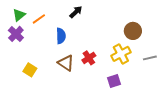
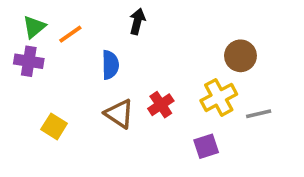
black arrow: (76, 12) -> (137, 21), turned -32
purple cross: (16, 34) -> (29, 61), turned -35
gray line: (150, 58) -> (259, 114), moved

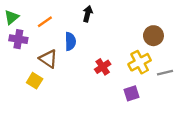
green triangle: (34, 27) -> (11, 17), moved
brown triangle: (119, 114) -> (48, 59), moved

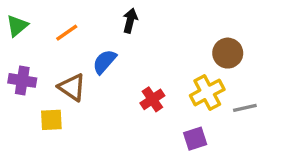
purple cross: (18, 39) -> (22, 80), moved
blue semicircle: (70, 41) -> (104, 62), turned -138
yellow square: (35, 81) -> (51, 120), turned -35

